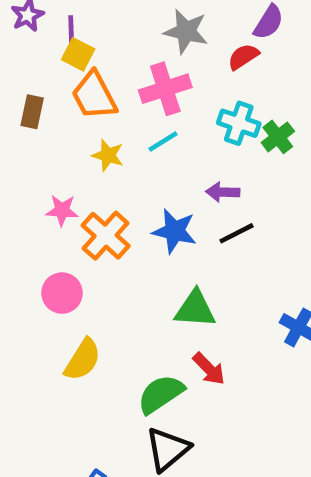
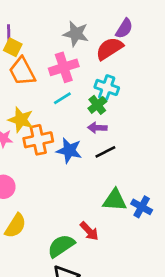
red semicircle: (243, 57) -> (109, 49), size x1.5
green cross: (278, 137) -> (97, 105), moved
yellow star: (108, 155) -> (21, 120), moved, size x1.4
orange cross: (106, 236) -> (38, 140), moved, turned 36
green triangle: (195, 309) -> (115, 200), moved

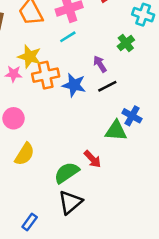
cyan cross: (107, 87) -> (143, 15), moved
green cross: (97, 105) -> (126, 43), moved
purple arrow: (97, 128) -> (100, 64), turned 56
blue cross: (142, 207) -> (132, 116), moved

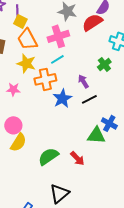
yellow star: (30, 57) -> (26, 63), moved
orange cross: (46, 75) -> (45, 79), moved
blue star: (74, 85) -> (62, 98), turned 30
yellow semicircle: (25, 154) -> (18, 142), moved
green semicircle: (67, 173) -> (48, 156), moved

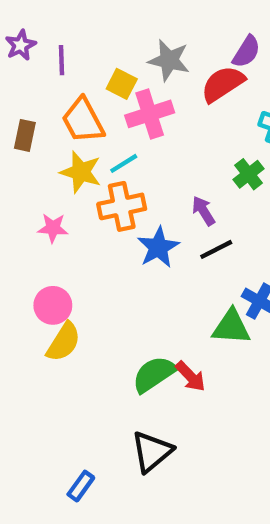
yellow square: (20, 21) -> (122, 84), moved
cyan line: (57, 59) -> (124, 163), moved
green semicircle: (48, 156) -> (154, 374), moved

